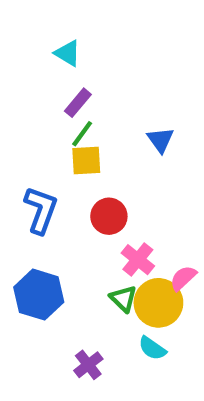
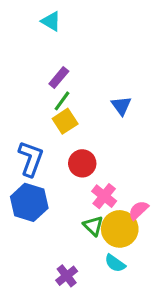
cyan triangle: (68, 53) -> (51, 21), moved
yellow square: (86, 160) -> (65, 121), turned -30
blue hexagon: (39, 295) -> (29, 202), moved

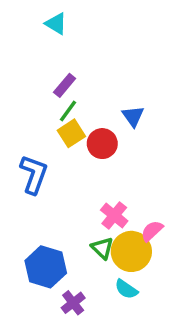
red circle: (82, 163) -> (102, 144), moved
blue hexagon: (29, 202) -> (46, 267), moved

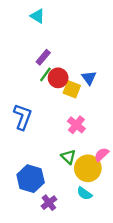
yellow square: (71, 133) -> (72, 89), moved, turned -36
red circle: (102, 144) -> (58, 78), moved
pink cross: (114, 215) -> (76, 125), moved
green triangle: (102, 248) -> (68, 157), moved

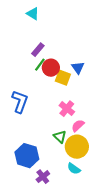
pink semicircle: (102, 155) -> (78, 126), moved

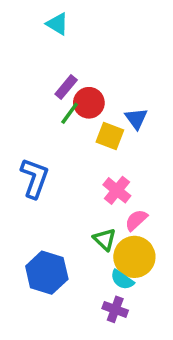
red circle: (51, 68) -> (89, 103), moved
cyan semicircle: (74, 169) -> (122, 280), moved
purple cross: (43, 177) -> (115, 309), moved, turned -32

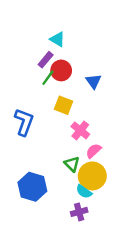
cyan triangle: (57, 24) -> (58, 39), moved
yellow square: (110, 136) -> (64, 105), moved
purple cross: (115, 309) -> (79, 212), turned -35

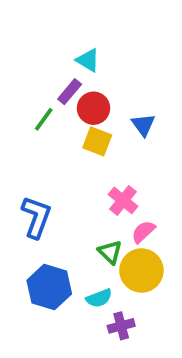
green line: (48, 78) -> (44, 119), moved
yellow square: (64, 105) -> (97, 141), moved
blue L-shape: (24, 122) -> (36, 217), moved
cyan semicircle: (84, 192) -> (99, 298), moved, turned -56

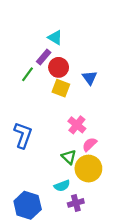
blue hexagon: (49, 287) -> (28, 205), moved

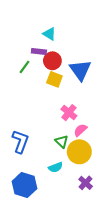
purple rectangle: (44, 57) -> (39, 51), turned 56
blue triangle: (90, 78) -> (80, 70), size x1.6
blue L-shape: (23, 135) -> (20, 141), moved
purple cross: (76, 203) -> (86, 183), moved, turned -32

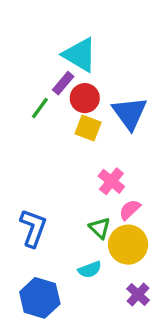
cyan triangle: (49, 34) -> (80, 55), size x1.6
purple rectangle: (39, 51) -> (63, 83), turned -56

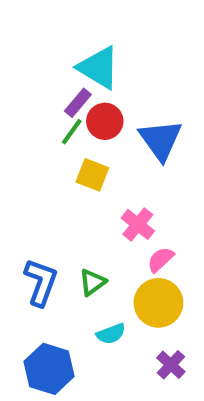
green line: (40, 108) -> (72, 132), moved
yellow square: (88, 128) -> (92, 175), moved
green triangle: (100, 228) -> (92, 282), moved, turned 40

